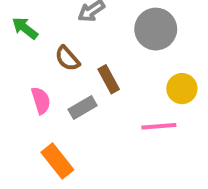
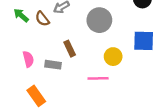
brown semicircle: (67, 58) -> (42, 19), moved
gray rectangle: (83, 107) -> (53, 65), turned 35

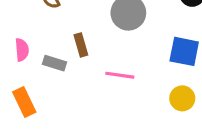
yellow circle: (113, 57) -> (182, 98), moved
pink line: (98, 78) -> (120, 75), moved

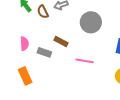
brown rectangle: (81, 45) -> (61, 41), turned -48

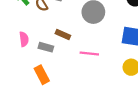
orange rectangle: (25, 76) -> (42, 75), moved

